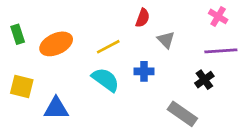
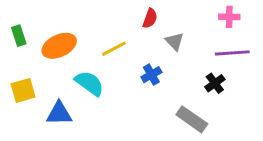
pink cross: (218, 16) -> (229, 17), turned -30
blue cross: (144, 71) -> (151, 75), turned -30
cyan semicircle: (106, 80) -> (89, 83), moved
yellow square: (22, 87) -> (23, 90), turned -30

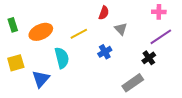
purple line: (232, 53) -> (161, 37), turned -30
cyan semicircle: (89, 83) -> (62, 58), turned 40
blue triangle: (59, 114) -> (41, 79), turned -48
gray rectangle: (192, 119) -> (133, 83), turned -70

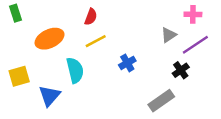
red semicircle: (104, 13) -> (91, 17), moved
green rectangle: (13, 25) -> (15, 13), moved
gray triangle: (121, 29) -> (169, 35), moved, turned 40

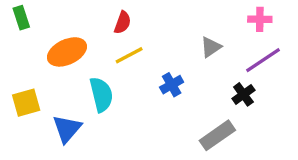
gray triangle: (169, 35) -> (211, 47), moved

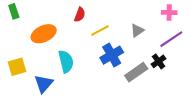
yellow line: (129, 55) -> (100, 31), moved
blue cross: (172, 85) -> (112, 55), size x1.5
gray rectangle: (217, 135) -> (136, 72), moved

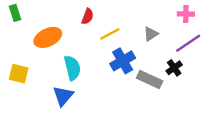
yellow square: (17, 67) -> (19, 74), turned 30
gray rectangle: (136, 72) -> (150, 80), turned 60
blue triangle: (44, 84) -> (63, 96), moved

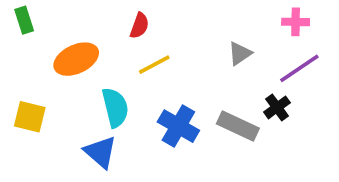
yellow line: (110, 34) -> (154, 65), moved
blue cross: (123, 61) -> (178, 126), moved, turned -30
blue triangle: (63, 96) -> (100, 152), turned -30

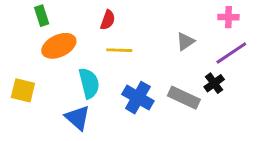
green rectangle: (24, 20) -> (42, 16), moved
yellow line: (154, 65) -> (119, 50), turned 30

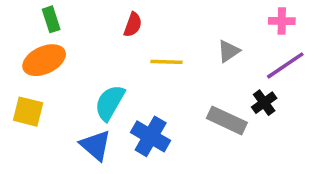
orange ellipse: (59, 46) -> (44, 60), moved
yellow line: (119, 50) -> (166, 62), moved
cyan semicircle: (89, 83) -> (110, 103), turned -136
blue cross: (138, 98) -> (151, 136), moved

